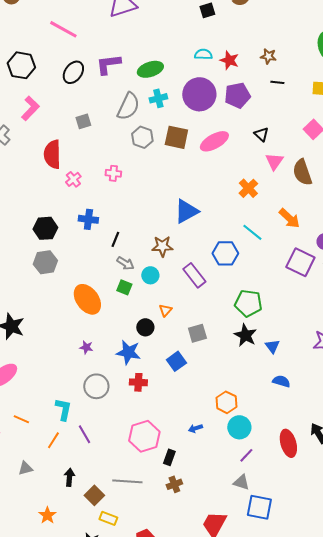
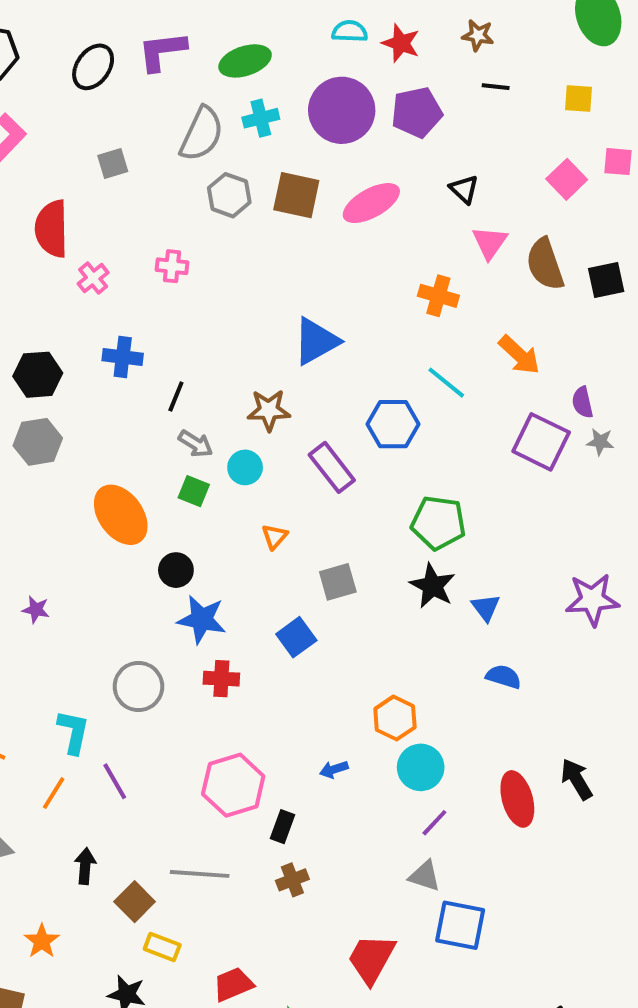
orange cross: (248, 188) -> (438, 296), turned -30
black circle: (145, 327) -> (176, 570), moved
purple star: (86, 347) -> (36, 610), moved

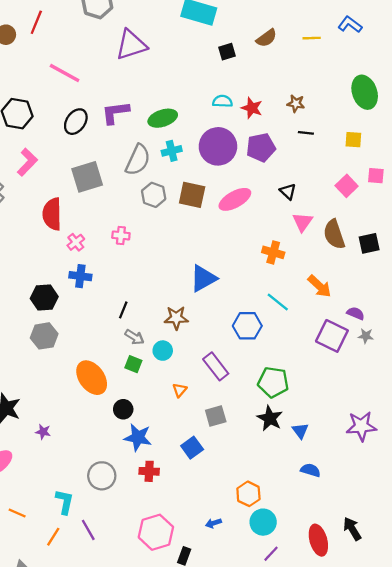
gray square: (113, 164) -> (87, 177), size x1.8
blue cross: (123, 357) -> (80, 276), moved
purple semicircle: (582, 402) -> (356, 313), turned 126
purple rectangle: (332, 467) -> (216, 366), moved

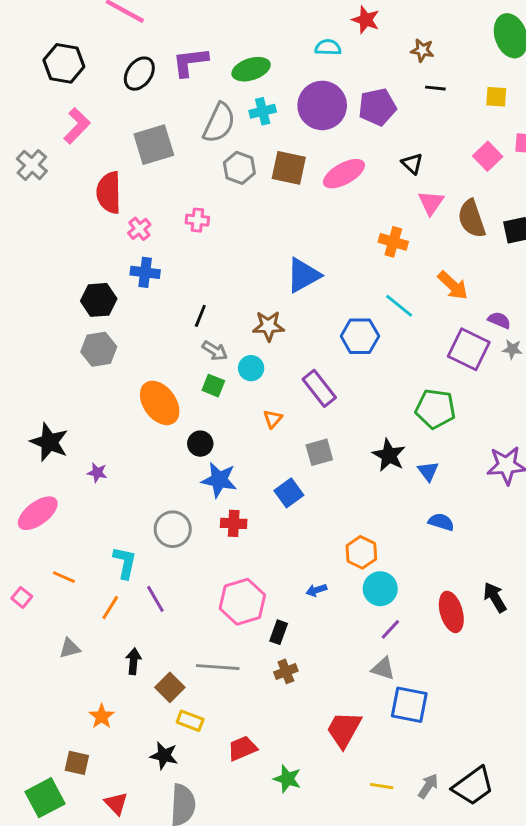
red star: (252, 108) -> (366, 20), moved
green pentagon: (273, 382) -> (435, 409), moved

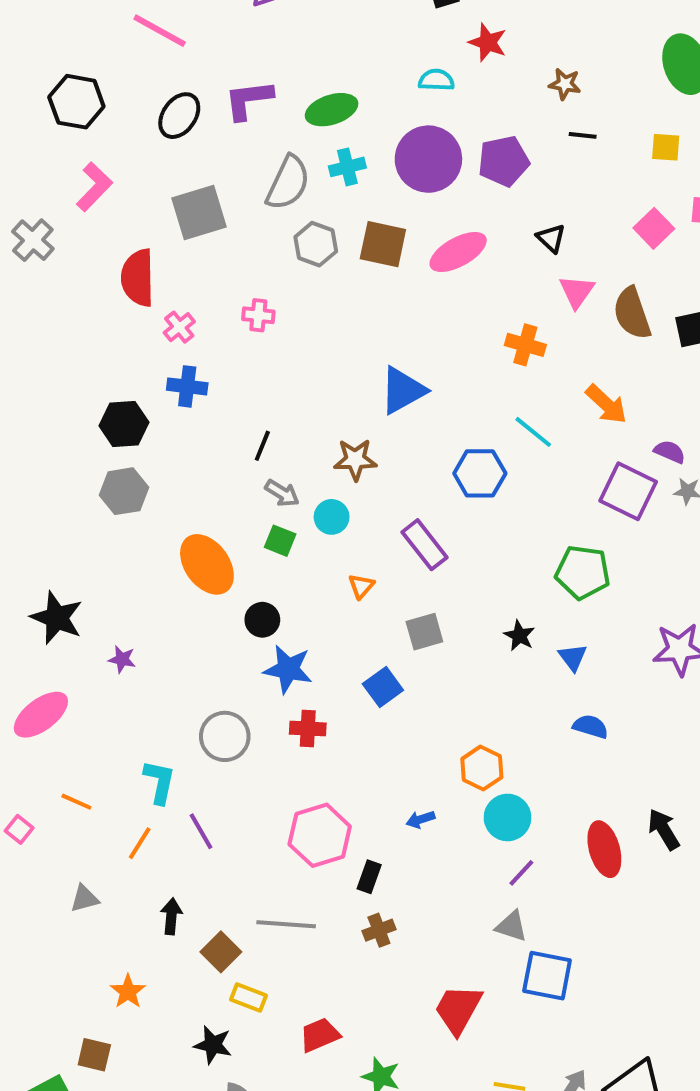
black star: (389, 455) -> (519, 636), size x0.7

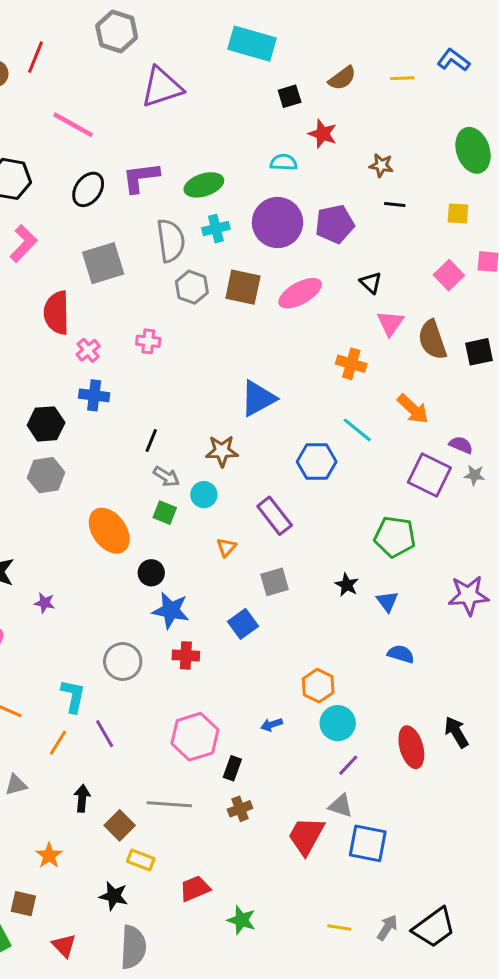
gray semicircle: (288, 183) -> (171, 241), turned -33
red trapezoid: (458, 1009) -> (306, 836), moved

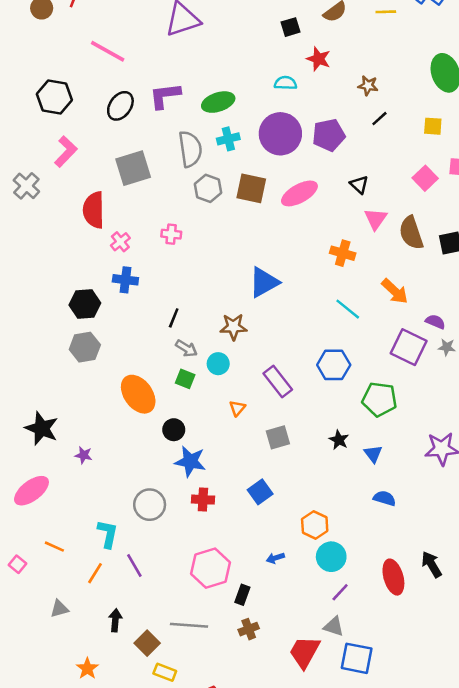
black line: (395, 204) -> (379, 119), turned -48
blue hexagon: (317, 462) -> (334, 365), moved
blue square: (243, 624) -> (260, 492), moved

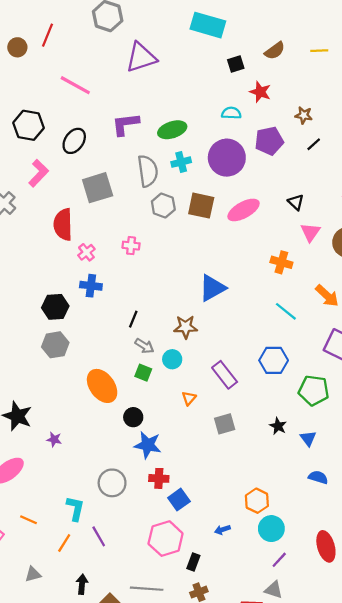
black ellipse: (120, 106) -> (74, 141), moved
purple pentagon: (329, 135) -> (269, 141), moved
blue square: (260, 492) -> (179, 500), moved

